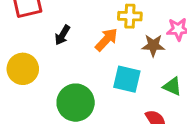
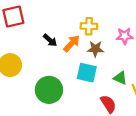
black arrow: (62, 35) -> (50, 40), moved, turned -80
brown star: (153, 45) -> (95, 49), moved

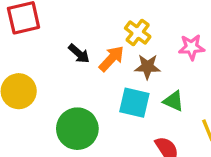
yellow cross: (89, 26) -> (138, 32), turned 35
green triangle: (120, 78) -> (174, 101), moved

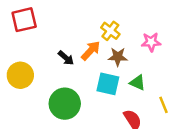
black arrow: (79, 54) -> (66, 58), moved

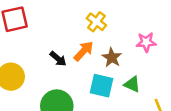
yellow cross: (110, 31) -> (96, 22), moved
brown star: (118, 57) -> (112, 57), turned 30

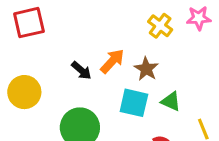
yellow cross: (96, 22) -> (160, 26), moved
pink star: (146, 42) -> (199, 18), moved

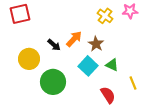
yellow circle: (24, 92) -> (29, 59), moved
cyan square: (134, 103) -> (88, 66), turned 30

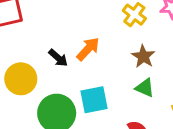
brown star: (96, 44) -> (143, 56), moved
cyan square: (88, 66) -> (94, 100), moved, turned 36

